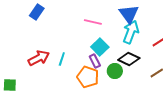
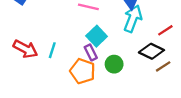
red arrow: (39, 58) -> (25, 49), turned 55
black diamond: (129, 59) -> (151, 51), moved

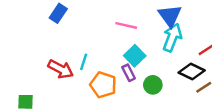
cyan line: (52, 50) -> (84, 62), moved
orange pentagon: (83, 71) -> (103, 85), moved

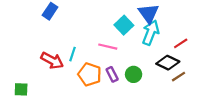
pink line: (126, 25) -> (108, 47), moved
cyan square: (135, 56) -> (124, 25), moved
purple rectangle: (129, 73) -> (112, 74), moved

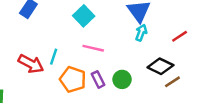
cyan square: (124, 25) -> (84, 16), moved
cyan arrow: (151, 33) -> (141, 33), size x0.6
red line: (181, 43) -> (180, 36), moved

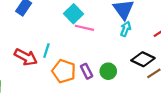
pink line: (93, 48) -> (84, 28), moved

